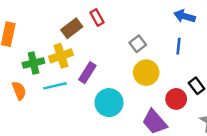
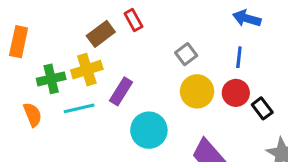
red circle: (176, 99) -> (236, 93), moved

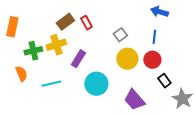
red rectangle: (133, 20) -> (86, 23), moved
cyan line: (79, 108) -> (51, 84), moved
black rectangle: (262, 108) -> (164, 81), moved

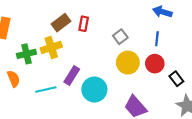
red rectangle: (86, 23) -> (84, 24), turned 40
purple rectangle: (78, 59) -> (72, 75), moved
black rectangle: (164, 81) -> (176, 79), moved

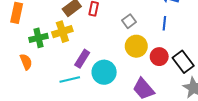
red circle: (155, 64) -> (159, 57), moved
black rectangle: (176, 79) -> (183, 62), size x1.5
cyan line: (46, 90) -> (70, 79), moved

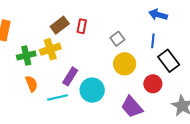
red circle: (159, 57) -> (153, 84), moved
orange semicircle: (26, 62) -> (31, 84), moved
black rectangle: (183, 62) -> (169, 61), moved

